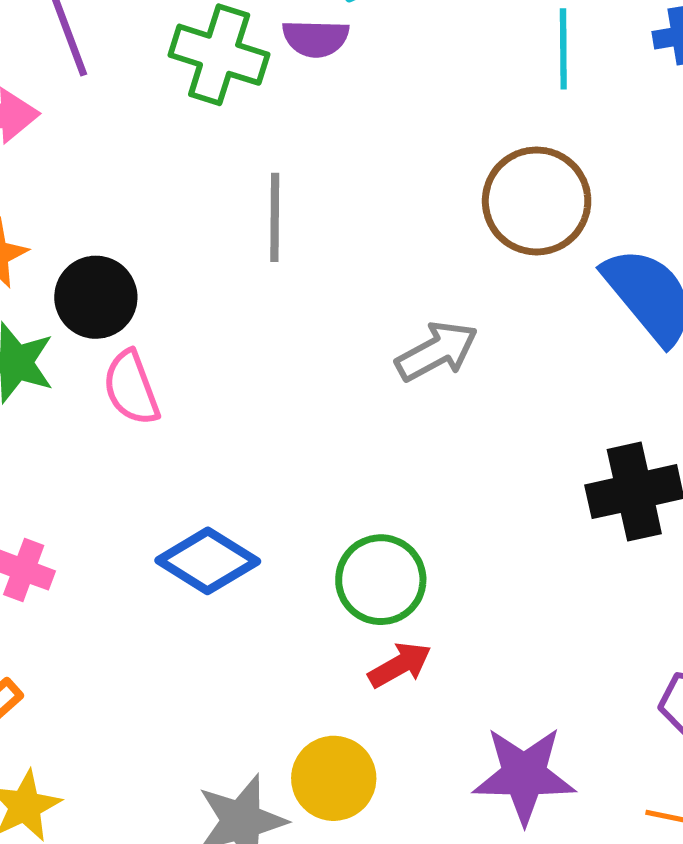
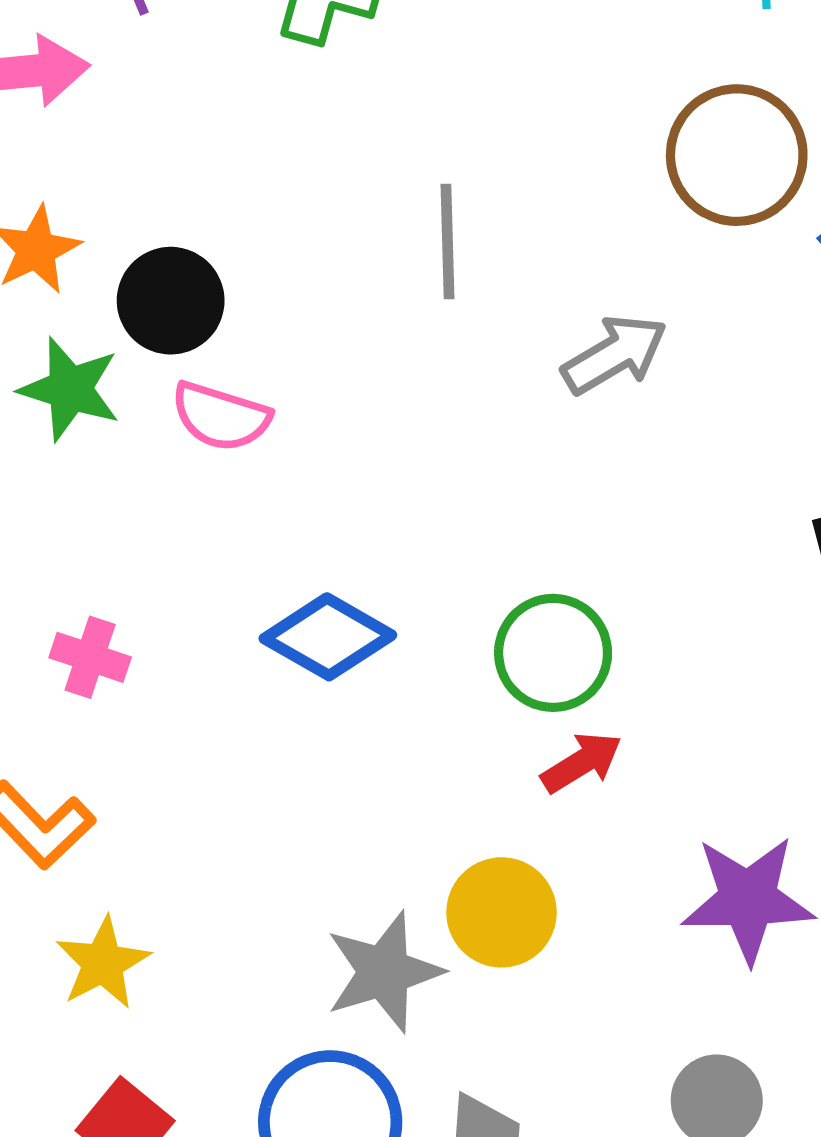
gray line: (275, 217) -> (448, 242), moved
pink semicircle: (131, 388) -> (221, 416), turned -50

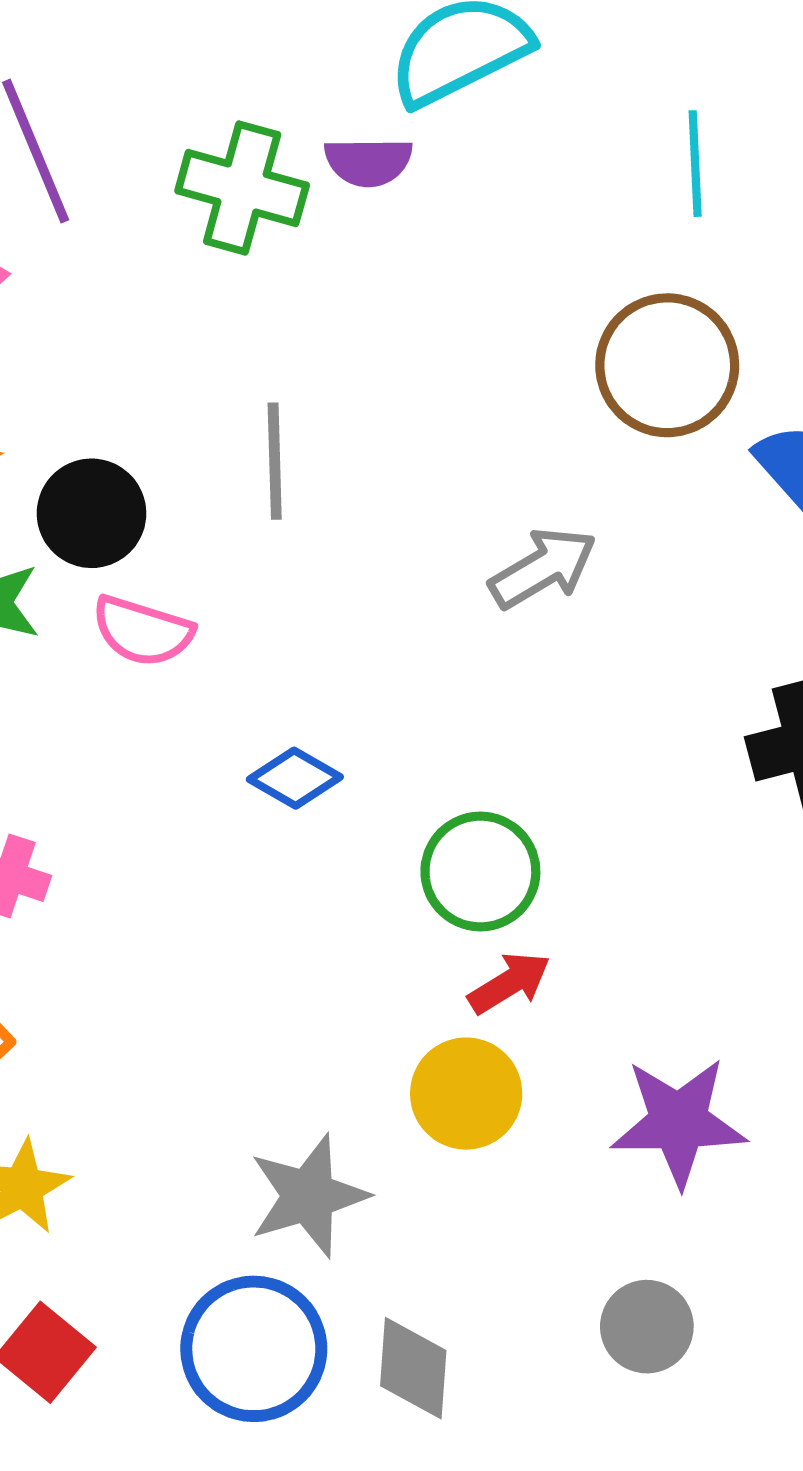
gray line: (448, 242) -> (275, 461), moved
blue diamond: (328, 637) -> (295, 778), moved, size x0.7
yellow circle: (502, 912) -> (466, 1094), moved

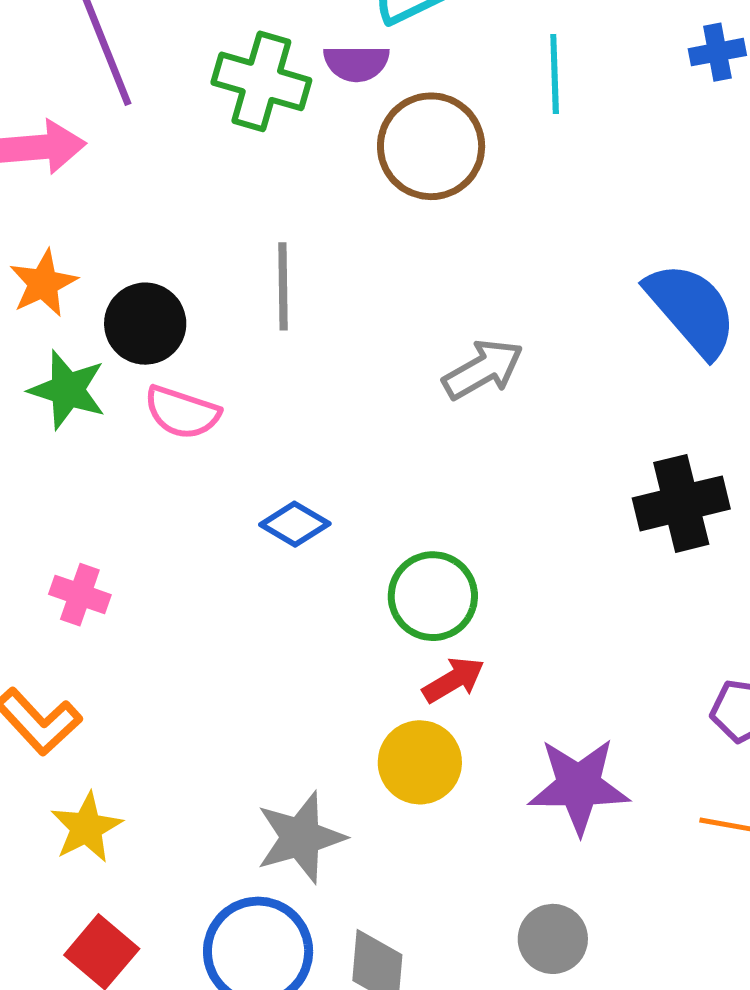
cyan line: (695, 164) -> (555, 74), moved
brown circle: (667, 365) -> (431, 146), moved

